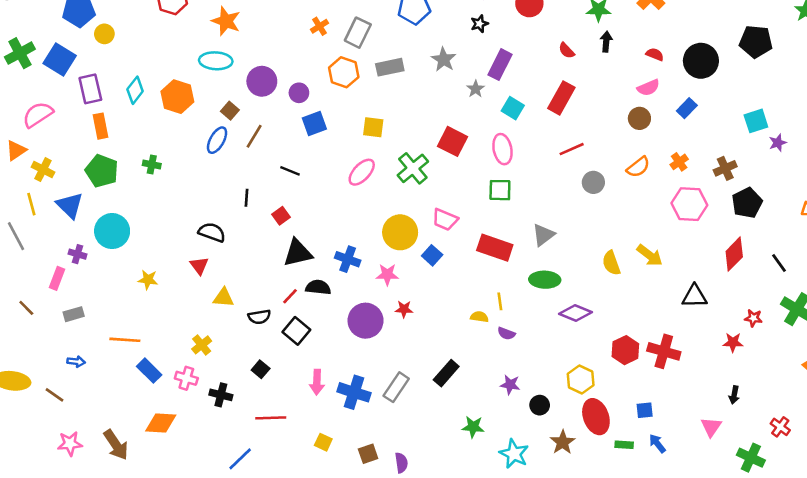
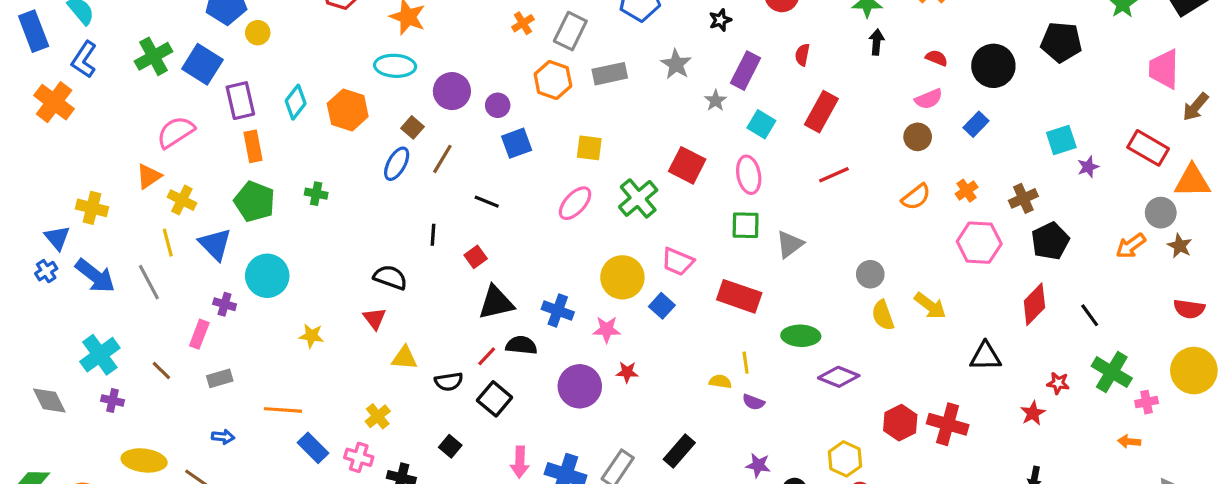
red semicircle: (566, 51) -> (802, 55), moved, turned 54
gray circle: (593, 182) -> (870, 274), moved
gray triangle: (543, 235) -> (790, 244), moved
red star: (733, 342) -> (1033, 413), turned -30

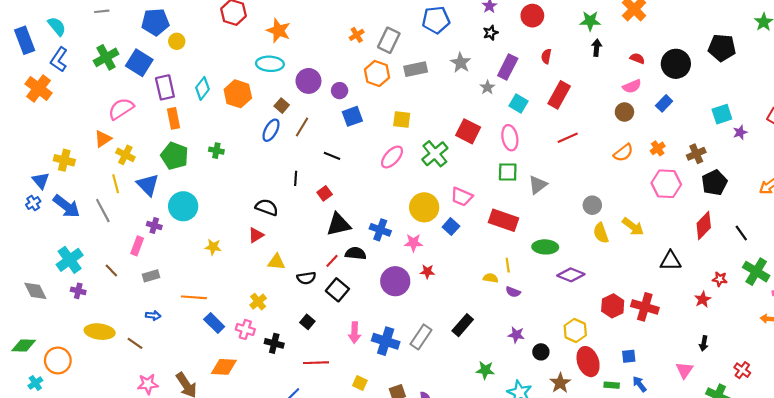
red triangle: (375, 318) -> (256, 235), turned 35

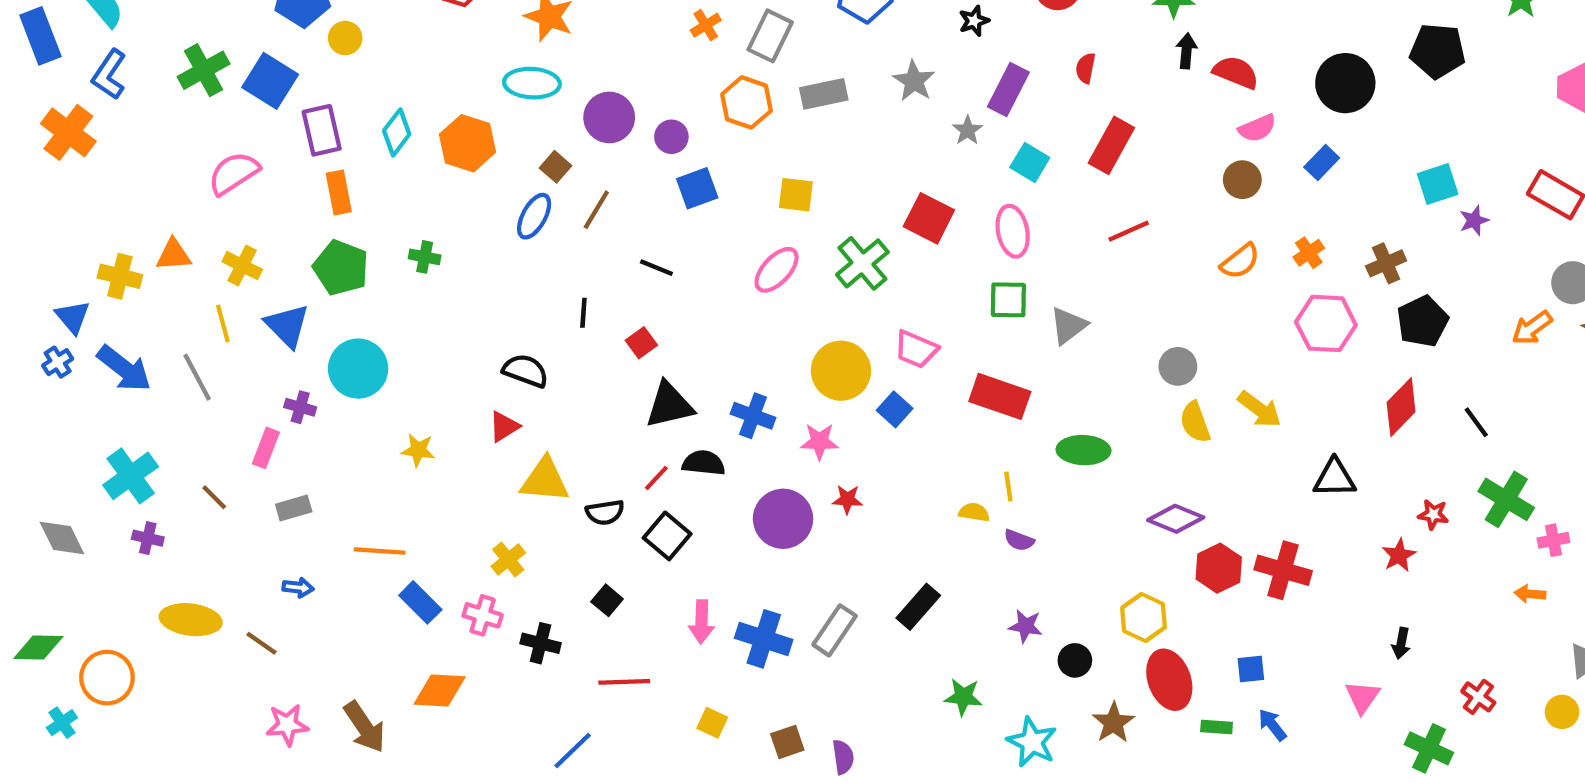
red semicircle: (637, 58) -> (1236, 72), moved, size x1.5
orange triangle: (103, 139) -> (174, 255), moved, turned 30
yellow triangle: (276, 262) -> (545, 480), size x1.4
purple diamond: (571, 275) -> (1176, 519), moved

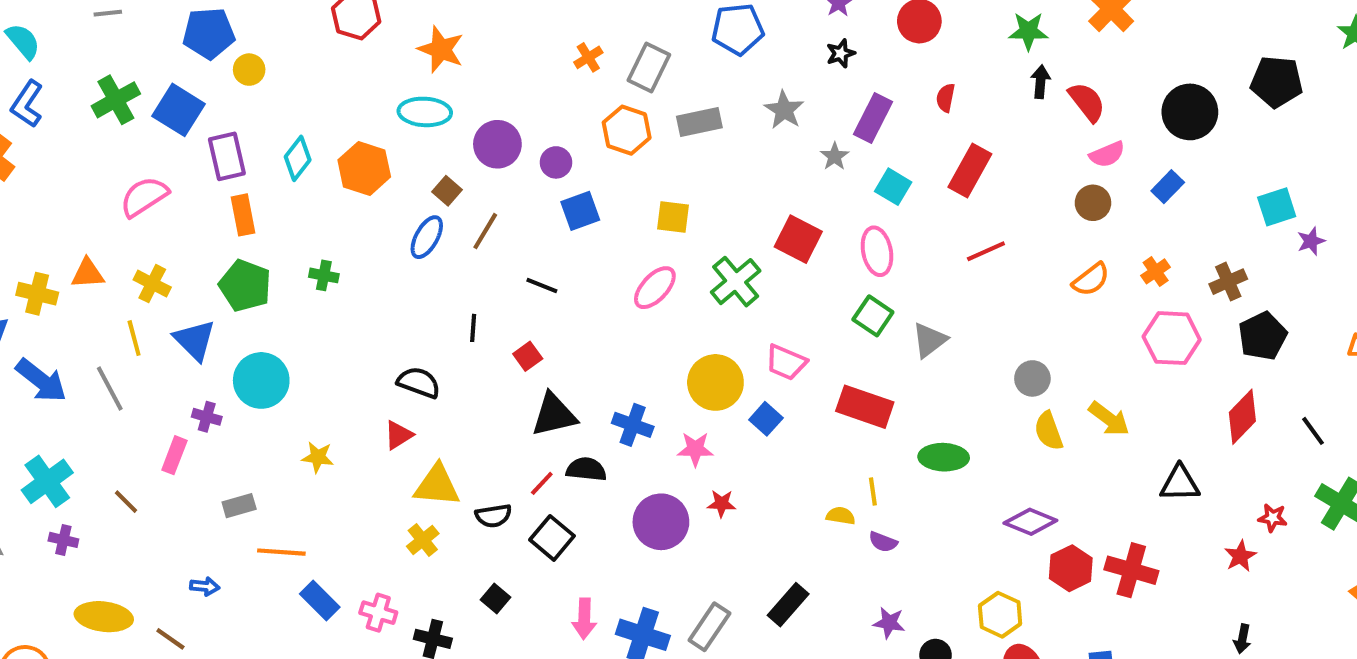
red semicircle: (1236, 72) -> (1087, 102), turned 30
green square: (1008, 300) -> (873, 316), turned 33
gray rectangle: (294, 508) -> (239, 506), moved
yellow cross: (508, 560) -> (423, 540), moved

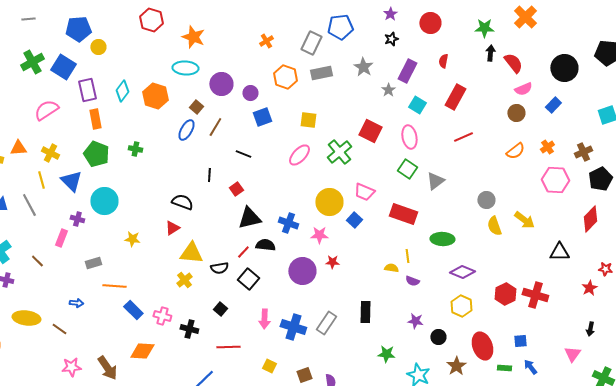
gray rectangle: (649, 68) -> (311, 43), moved
purple diamond: (1030, 522) -> (462, 272), moved
black rectangle: (788, 605) -> (365, 312), turned -40
yellow hexagon: (1000, 615) -> (461, 306), moved

